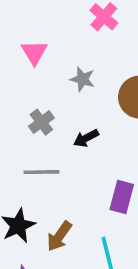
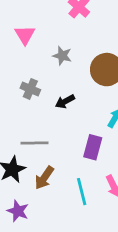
gray cross: (41, 122) -> (30, 89), turned -30
gray line: (41, 172) -> (35, 143), moved

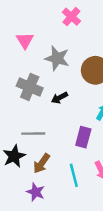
gray star: (62, 56) -> (57, 58), size x1.5
gray cross: (30, 89) -> (30, 87), size x1.5
purple star: (18, 211) -> (36, 192), moved

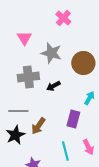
gray cross: (30, 87) -> (28, 77), turned -30
gray line: (33, 134) -> (18, 111), moved
brown arrow: (42, 163) -> (38, 126), moved

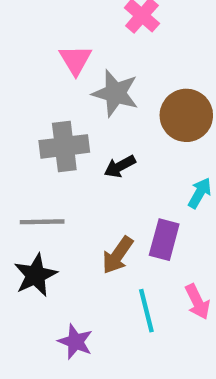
pink triangle: (24, 38) -> (75, 60), moved
brown arrow: (38, 126) -> (118, 255), moved

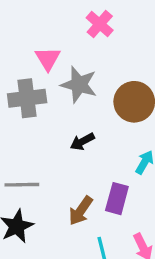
gray cross: (64, 146) -> (27, 98), moved

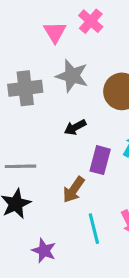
pink triangle: (48, 59) -> (55, 32), moved
purple rectangle: (117, 199) -> (100, 160), moved

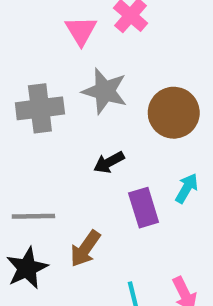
purple rectangle: (100, 160) -> (144, 208), turned -32
brown arrow: (74, 190) -> (85, 249), moved

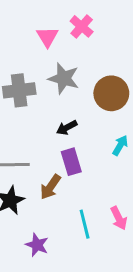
purple rectangle: (144, 208) -> (71, 162), moved

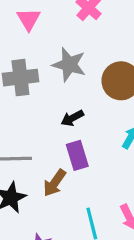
pink triangle: (47, 37) -> (29, 19), moved

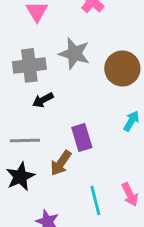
black arrow: (72, 118) -> (43, 100), moved

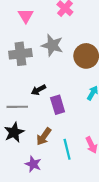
black arrow: (43, 100) -> (38, 90), moved
brown arrow: (61, 163) -> (44, 137), moved

